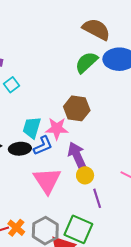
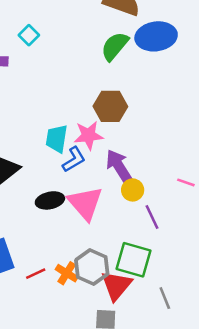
cyan square: (12, 85) -> (29, 35), moved
black ellipse: (20, 149) -> (50, 200), moved
orange cross: (16, 228) -> (67, 273), moved

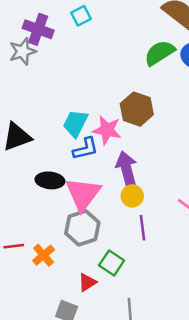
green square: (133, 260) -> (112, 263), size x0.7
gray hexagon: (92, 267) -> (82, 228), moved
red triangle: (116, 286) -> (87, 282), size x0.6

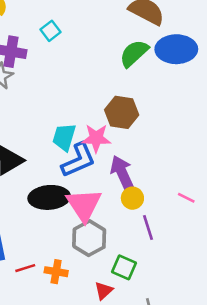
blue L-shape: (86, 149) -> (78, 160), size x1.4
black ellipse: (50, 180) -> (49, 197), size x1.4
orange cross: (44, 255) -> (56, 272), turned -30

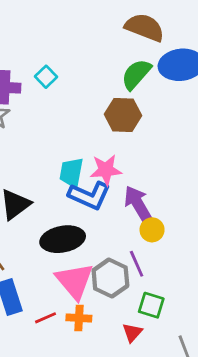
cyan square: (51, 31) -> (46, 77), moved
brown hexagon: (122, 112) -> (123, 115), moved
blue L-shape: (78, 160) -> (89, 196), turned 54
pink triangle: (84, 205) -> (75, 281), moved
purple line: (148, 227) -> (137, 264), moved

